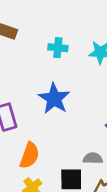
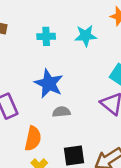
gray semicircle: (93, 158) -> (61, 112), moved

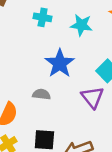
blue star: (49, 83) -> (60, 63), moved

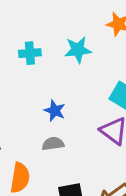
blue star: (60, 63) -> (55, 111), moved, size x0.6

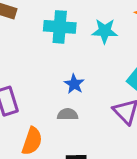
cyan cross: (30, 53) -> (60, 27), size x1.5

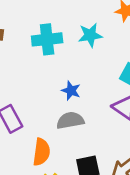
gray semicircle: (68, 114) -> (70, 120), size x1.4

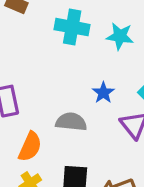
blue star: (71, 91) -> (103, 93), moved

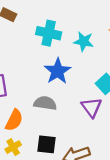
blue star: (103, 93) -> (58, 71), moved, size x1.6

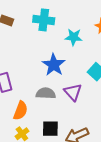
cyan cross: (49, 33) -> (44, 20), moved
purple triangle: (91, 107) -> (73, 92), moved

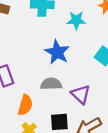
purple triangle: (73, 92) -> (81, 94), moved

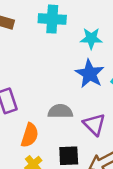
blue star: (57, 52) -> (90, 74), moved

